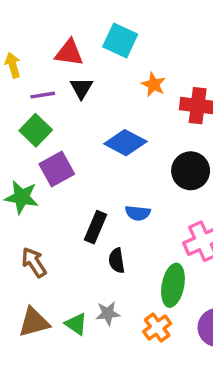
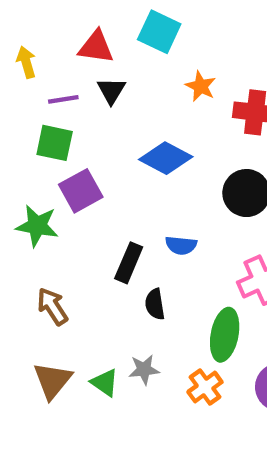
green square: (36, 130) -> (55, 143), turned -32
brown triangle: (34, 322) -> (52, 380), turned -36

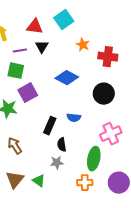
cyan square: (159, 32) -> (64, 20), turned 30
gray star: (144, 370) -> (57, 163), moved
orange cross: (205, 387) -> (85, 183), turned 35

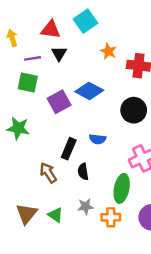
purple square: (28, 93) -> (59, 102), moved
brown arrow: (15, 146) -> (48, 173), moved
gray star: (57, 163) -> (86, 206), moved

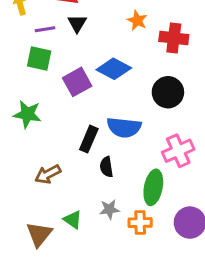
blue semicircle: (98, 139) -> (124, 127), size x1.6
brown arrow: (48, 173) -> (48, 174), moved, turned -85
brown triangle: (27, 214) -> (39, 234), moved

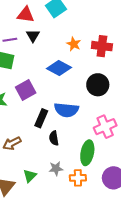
orange star: (137, 20) -> (74, 44), moved
purple square: (77, 82) -> (26, 90), moved
green triangle: (73, 220) -> (30, 176), turned 40

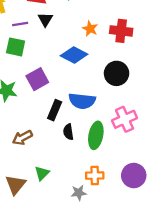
green ellipse: (87, 153) -> (96, 135), moved
gray star: (56, 168) -> (79, 193), moved

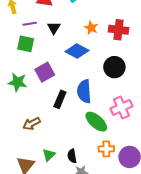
black triangle: (45, 19) -> (54, 28), moved
blue semicircle: (82, 101) -> (84, 91), turned 80
black semicircle: (68, 132) -> (72, 156), moved
green ellipse: (96, 135) -> (96, 122), turned -60
orange cross: (95, 176) -> (106, 149), moved

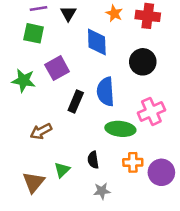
blue diamond: (77, 51) -> (97, 42), turned 60
green ellipse: (96, 122) -> (120, 129), turned -35
black semicircle: (72, 156) -> (93, 160), moved

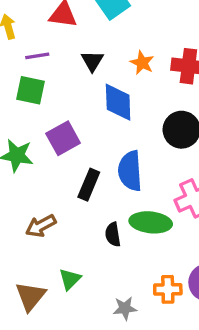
black triangle: (68, 13) -> (92, 61), moved
black semicircle: (93, 160) -> (113, 234), moved
orange cross: (133, 162) -> (168, 289), moved

